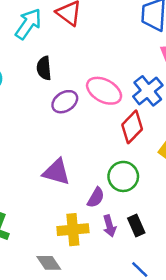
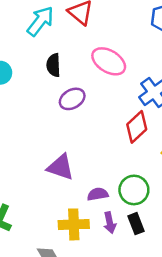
pink ellipse: (104, 91) -> (109, 61), moved
green circle: (123, 176) -> (134, 190), moved
purple semicircle: (96, 197) -> (98, 194), turned -132

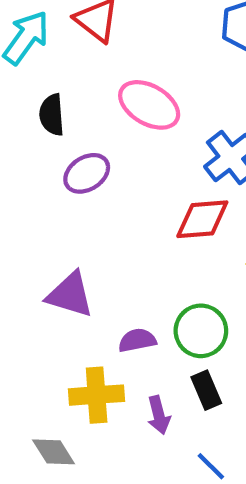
red diamond: (137, 127) -> (202, 219), turned 40
purple arrow: (110, 223) -> (159, 415), moved

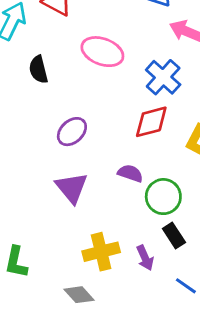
purple ellipse: (87, 173) -> (72, 132), moved
purple triangle: (70, 295) -> (72, 188), turned 44
purple semicircle: (137, 340) -> (130, 173), moved, turned 40

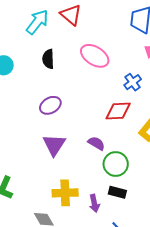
blue cross: (163, 77) -> (133, 82), size x0.7
purple ellipse: (72, 132) -> (50, 105), moved
black rectangle: (174, 236) -> (117, 192), turned -54

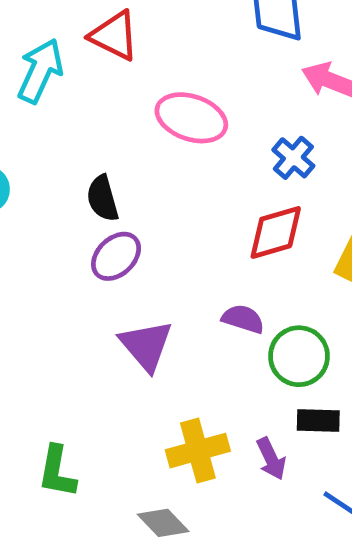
black semicircle: (48, 59) -> (103, 198), moved

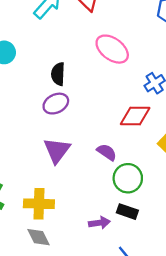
yellow cross: (198, 451) -> (39, 204), moved
purple arrow: (271, 459) -> (99, 223), turned -90

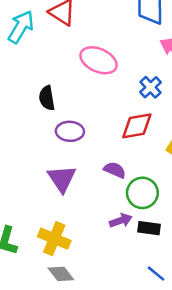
purple ellipse: (56, 104) -> (70, 131), moved, turned 40
yellow cross: (39, 204) -> (54, 239), turned 32
purple arrow: (99, 223) -> (121, 220), moved

